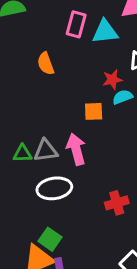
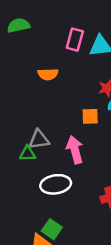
orange semicircle: (46, 64) -> (48, 74), turned -72
gray triangle: (46, 151) -> (39, 140), moved

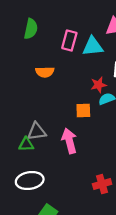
green semicircle: (18, 25) -> (31, 29), moved, turned 114
white ellipse: (56, 184) -> (30, 181), moved

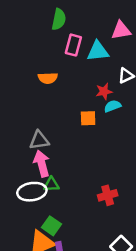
green semicircle: (31, 29) -> (59, 19), moved
pink arrow: (69, 141) -> (42, 164), moved
green triangle: (26, 144) -> (51, 184), moved

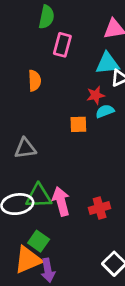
cyan triangle: (98, 51) -> (108, 63), moved
orange semicircle: (48, 78) -> (35, 81), turned -90
pink arrow: (42, 164) -> (61, 201), moved
green triangle: (51, 184) -> (39, 196), size x1.5

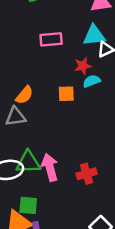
pink rectangle: (62, 45) -> (51, 39), moved, turned 70
orange semicircle: (35, 81) -> (24, 95), moved, turned 42
green square: (39, 241) -> (28, 205), turned -30

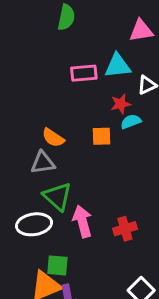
cyan triangle: (94, 35) -> (118, 66), moved
orange semicircle: (24, 95) -> (53, 138), turned 84
green triangle: (28, 162) -> (57, 196), moved, turned 44

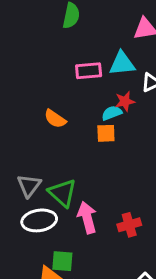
cyan semicircle: (131, 122) -> (112, 113), moved
orange semicircle: (53, 138) -> (55, 119), moved
gray triangle: (43, 163) -> (29, 186), moved, turned -45

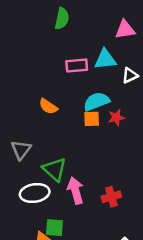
red star: (125, 101) -> (116, 118), moved
cyan semicircle: (112, 113) -> (97, 101), size x1.5
gray triangle: (29, 186) -> (21, 150), moved

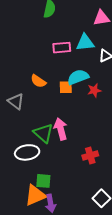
orange square: (92, 119) -> (66, 87), moved
gray triangle: (21, 150) -> (16, 102), moved, turned -30
pink arrow: (75, 191) -> (61, 129), moved

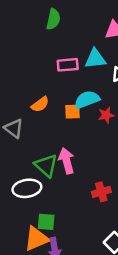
orange semicircle: (38, 81) -> (40, 104), turned -70

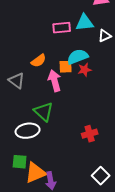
red star: (106, 115) -> (85, 70), moved
pink arrow: (67, 161) -> (55, 81), moved
green square: (46, 222) -> (20, 162), moved

